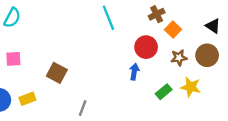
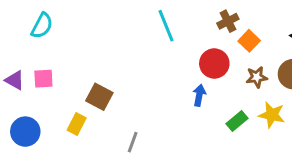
yellow rectangle: (27, 99) -> (77, 124), moved, turned -42

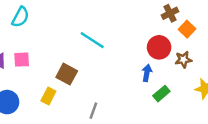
cyan line: (166, 26) -> (92, 40), moved, turned -35
brown star: (257, 77) -> (183, 60), moved
green rectangle: (237, 121) -> (161, 94), moved

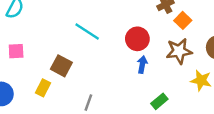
red circle: (159, 47) -> (137, 39), moved
brown star: (183, 60) -> (179, 51), size x1.5
green rectangle: (161, 94) -> (159, 101), moved

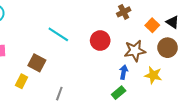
orange square: (183, 20) -> (152, 25), moved
blue arrow: (142, 65) -> (124, 72), moved

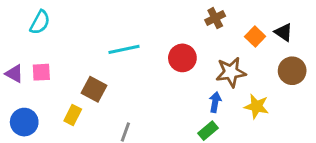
cyan line: (58, 34) -> (124, 49), turned -45
brown circle: (168, 48) -> (292, 71), moved

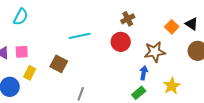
brown cross: (215, 18) -> (128, 19), moved
yellow star: (256, 106) -> (172, 86), moved, turned 30
yellow rectangle: (73, 115) -> (30, 73), moved

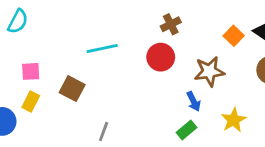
pink square: (22, 52) -> (31, 71), moved
blue arrow: (144, 73) -> (194, 101), turned 144

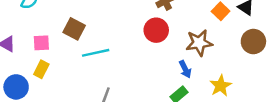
cyan line: (102, 49) -> (96, 53), moved
brown square: (72, 89) -> (74, 29), moved

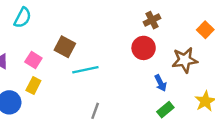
pink square: (41, 43) -> (33, 60), turned 35
blue arrow: (185, 69) -> (161, 83), moved

